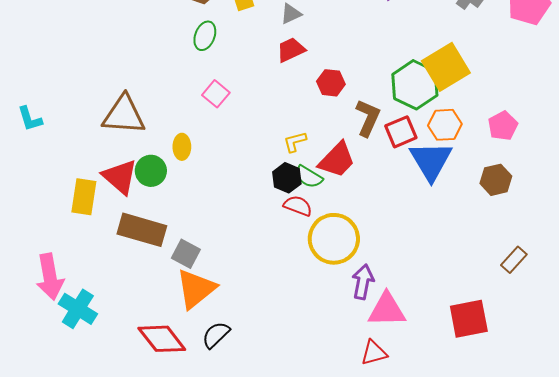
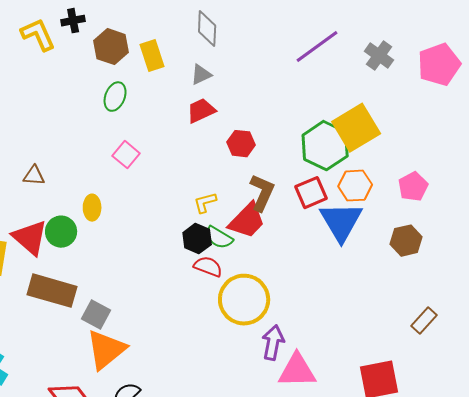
brown triangle: (124, 115) -> (34, 176), size x0.5
brown L-shape: (368, 118) -> (262, 193), moved

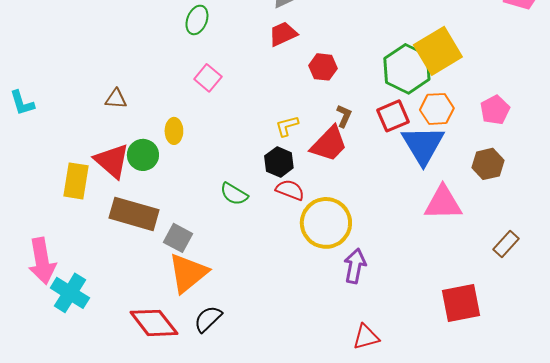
brown L-shape: (262, 193) -> (344, 116), size x0.6
green semicircle: (219, 238) -> (234, 194), moved
pink triangle: (297, 371) -> (443, 203), moved

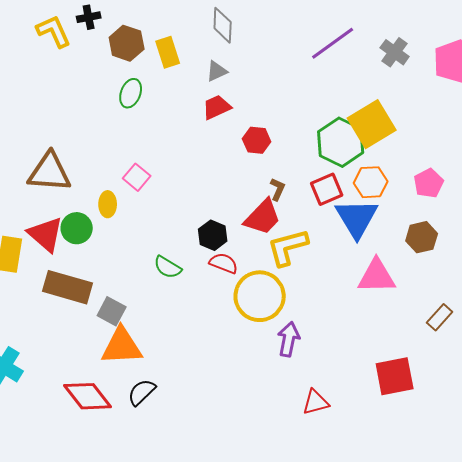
pink square: (208, 78) -> (137, 177), moved
brown triangle: (116, 99) -> (50, 172), size x2.0
yellow L-shape: (287, 126) -> (288, 247), moved, size x1.8
orange triangle: (188, 273) -> (122, 346), turned 36
red triangle: (366, 337) -> (316, 402), moved

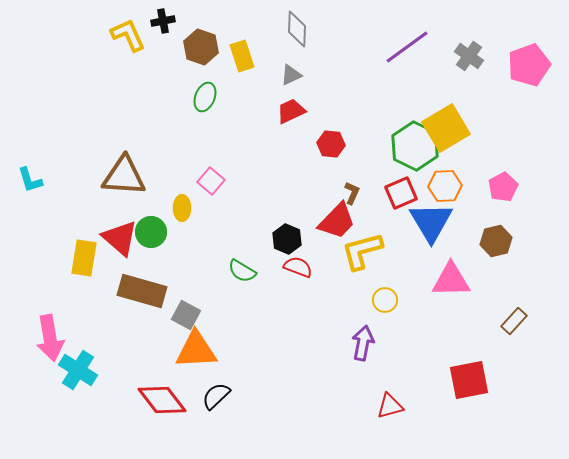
yellow circle: (260, 296) -> (385, 300), moved, size x0.5

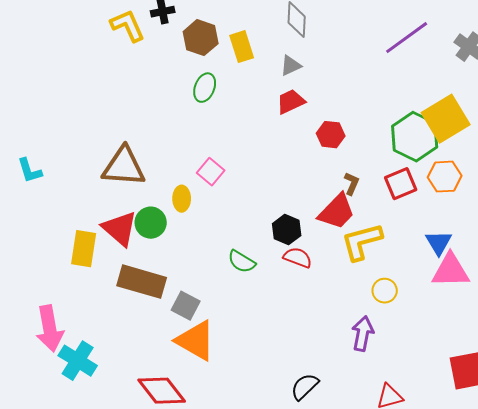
blue triangle: (431, 222) -> (439, 243), moved, size x0.6
orange triangle: (196, 350) -> (196, 341), turned 33
black semicircle: (216, 396) -> (305, 387), moved

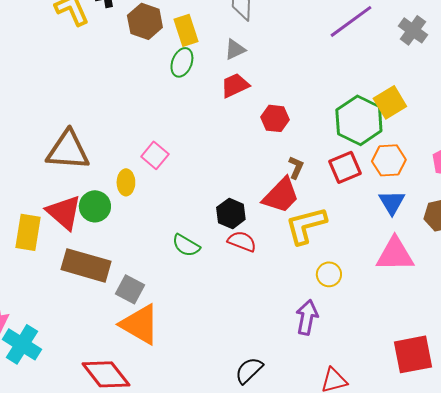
green ellipse: (205, 88) -> (182, 62), moved
yellow square: (446, 119) -> (390, 102), size x0.7
blue triangle: (439, 243) -> (392, 202), moved

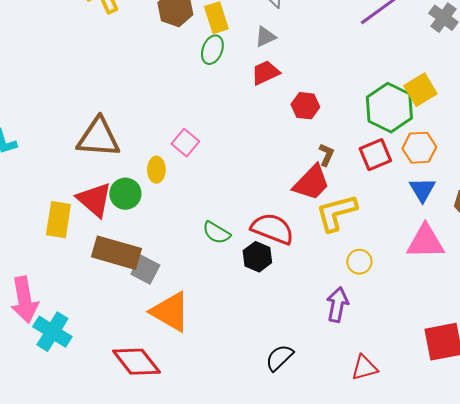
black hexagon: (231, 213) -> (257, 257), moved
red semicircle: (242, 241) -> (272, 229), size x1.5
gray square: (130, 289) -> (145, 270), moved

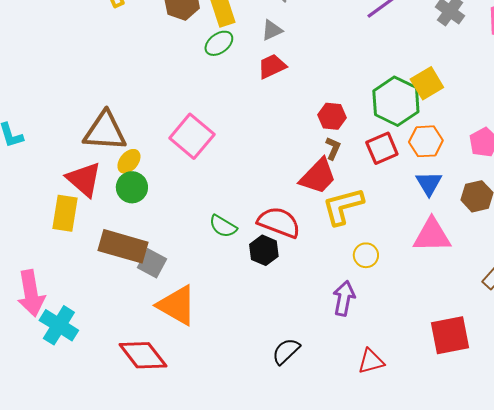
green ellipse: (212, 50) -> (219, 43), turned 32
red hexagon: (305, 106) -> (332, 116), moved
pink square: (185, 143) -> (192, 136), size x1.6
yellow ellipse: (156, 170) -> (129, 161), moved, turned 40
red triangle: (94, 200) -> (84, 179), moved

